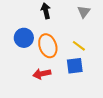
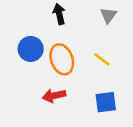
blue square: (75, 66) -> (106, 102), moved

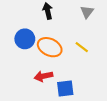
orange ellipse: (62, 59) -> (50, 47), turned -45
blue square: (106, 102) -> (65, 89), moved

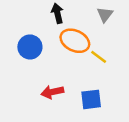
orange ellipse: (50, 47) -> (75, 41), moved
blue square: (65, 89) -> (91, 99), moved

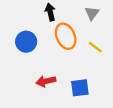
orange ellipse: (75, 41) -> (66, 36), turned 40
yellow line: (99, 57) -> (95, 47), moved

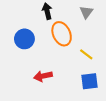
yellow line: (95, 47) -> (86, 54), moved
blue square: (80, 88) -> (89, 81), moved

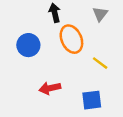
blue square: (89, 81) -> (92, 100), moved

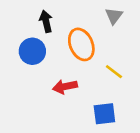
black arrow: (55, 13) -> (46, 21), moved
red arrow: (50, 88) -> (65, 87), moved

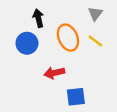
yellow line: (114, 72) -> (95, 41), moved
blue square: (104, 114) -> (76, 97), moved

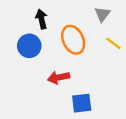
yellow line: (95, 41) -> (113, 43), moved

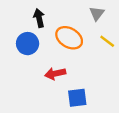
orange ellipse: (73, 40) -> (69, 38), turned -36

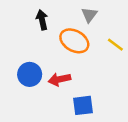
gray triangle: (97, 14) -> (89, 15), moved
blue circle: (28, 44) -> (30, 74), moved

